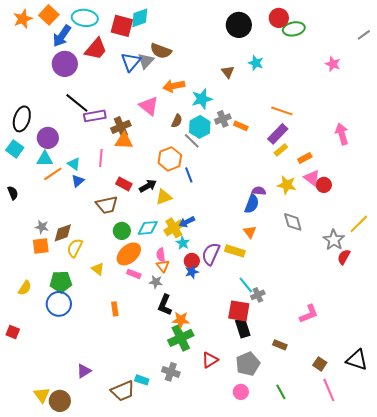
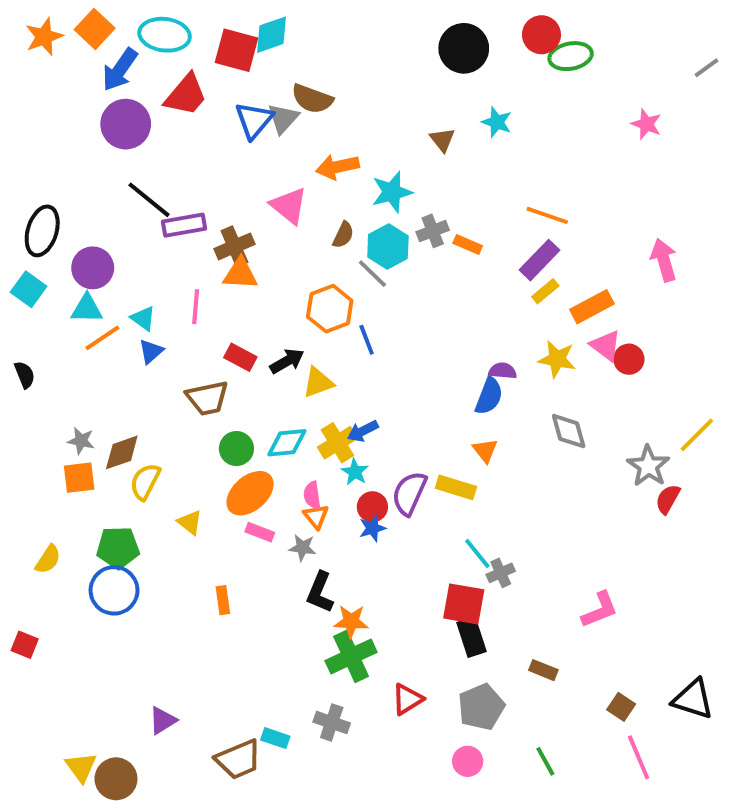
orange rectangle: (305, 158) -> (592, 307), size x1.5

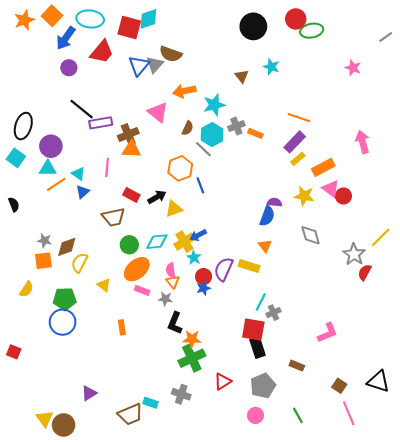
purple circle: (126, 124) -> (69, 68), size x0.6
cyan line: (477, 553) -> (261, 302), turned 66
yellow semicircle: (48, 559) -> (26, 289), moved

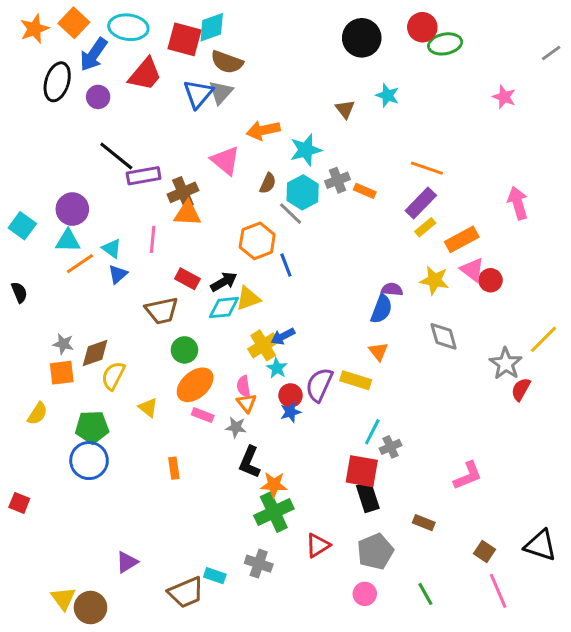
brown semicircle: (171, 54) -> (227, 62), moved
black ellipse: (23, 126) -> (57, 82), moved
cyan diamond: (157, 242) -> (224, 308), moved

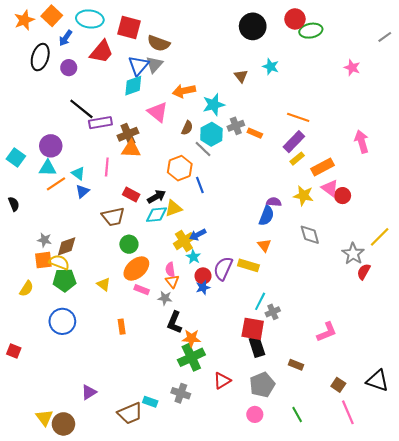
cyan diamond: (212, 27) -> (133, 86), moved
blue arrow: (94, 55) -> (66, 38), size x0.7
yellow semicircle: (113, 376) -> (59, 262), moved, turned 84
green pentagon: (92, 427) -> (64, 280), moved

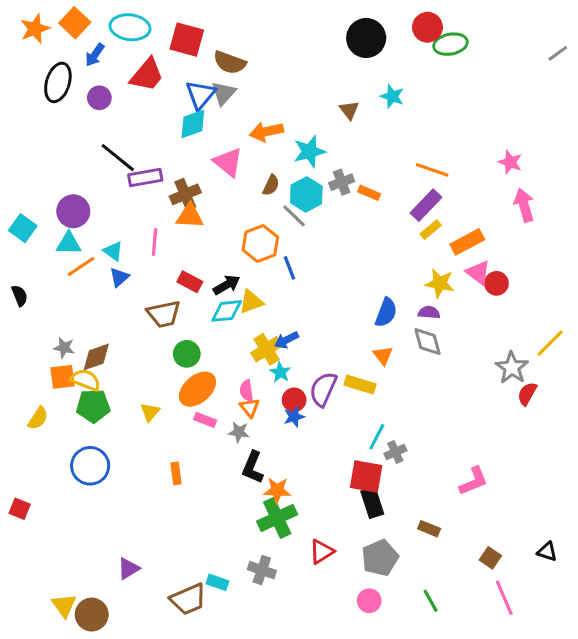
pink star: (352, 68) -> (510, 162), moved
purple semicircle: (274, 202) -> (429, 312), moved
gray diamond: (310, 235) -> (427, 342), moved
yellow triangle: (104, 284) -> (150, 412), turned 32
black triangle: (377, 381) -> (547, 552), size x0.6

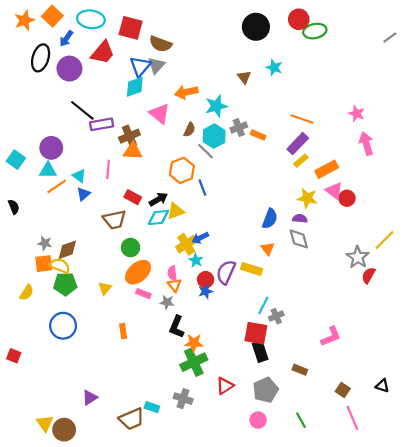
purple circle: (99, 98) -> (69, 69), size x1.5

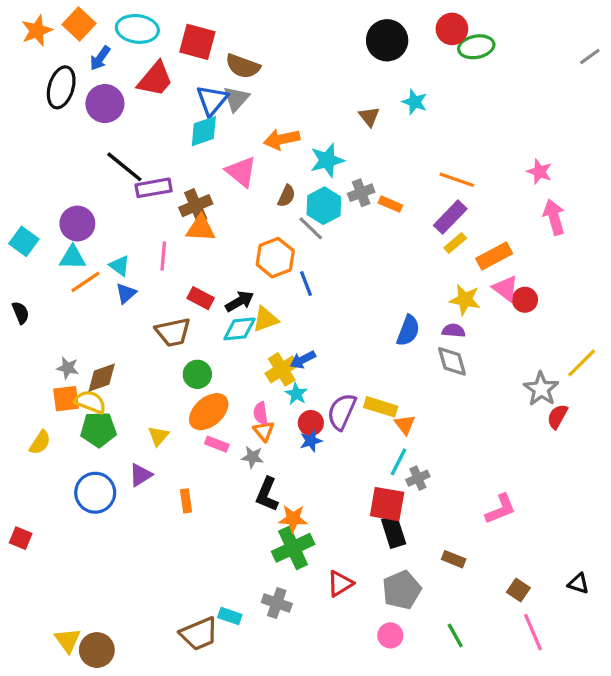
orange triangle: (268, 249) -> (405, 425), moved
purple triangle: (90, 398) -> (141, 475), moved

